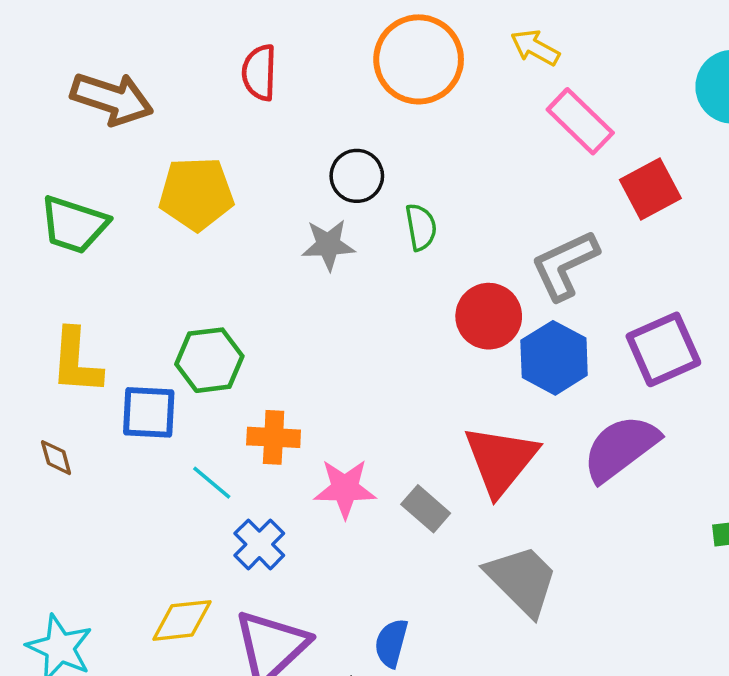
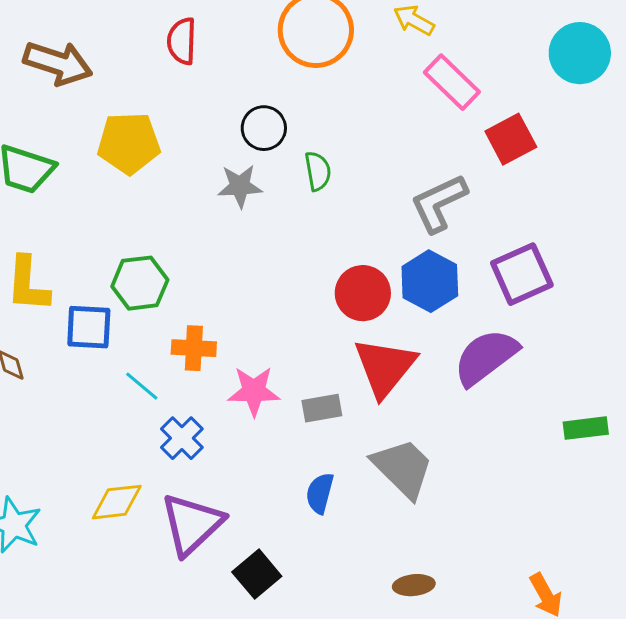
red circle: (489, 316) -> (363, 293), moved
gray rectangle: (426, 509) -> (322, 408), turned -51
blue semicircle: (391, 643) -> (320, 493), moved

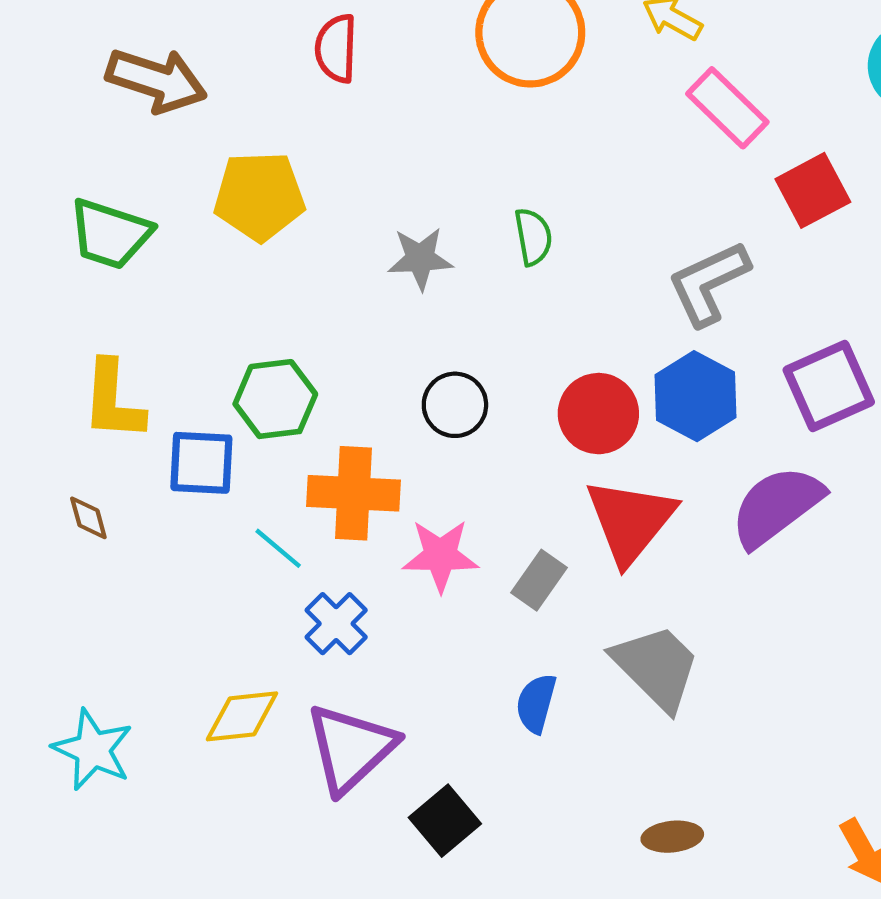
black circle: (264, 128) -> (455, 405), moved
orange cross: (194, 348) -> (354, 493), size x1.4
gray rectangle: (322, 408) -> (539, 580), turned -45

